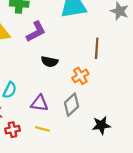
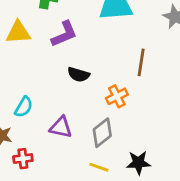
yellow line: (42, 129) -> (99, 167), moved

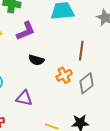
gray diamond: (102, 133) -> (87, 83), moved

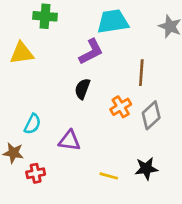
purple L-shape: (26, 31) -> (91, 52), moved
black semicircle: (36, 60) -> (82, 89), turned 98

